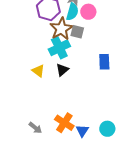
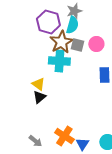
pink circle: (88, 12) -> (96, 44), moved
cyan cross: (59, 48) -> (59, 61), turned 30
black triangle: (62, 70) -> (39, 97), moved

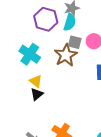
brown star: (61, 42) -> (66, 55), moved
cyan cross: (59, 61) -> (30, 54), moved, turned 30

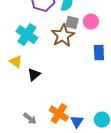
yellow triangle: (36, 81) -> (16, 62), moved

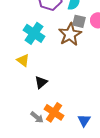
black triangle: (34, 75) -> (41, 82), moved
orange cross: (59, 114) -> (54, 112), moved

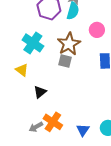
gray square: (79, 21) -> (65, 61), moved
gray arrow: (37, 117) -> (36, 127), turned 112

